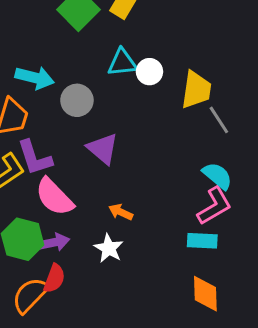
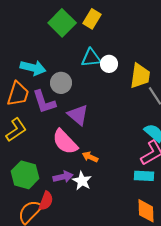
purple L-shape: (35, 158) -> (44, 102), moved
pink semicircle: (54, 197) -> (65, 142), moved
purple arrow: (54, 242) -> (63, 177), moved

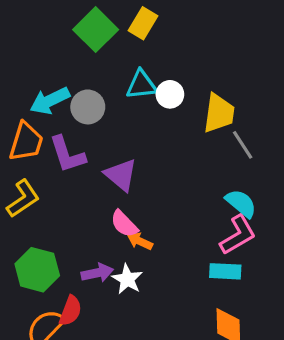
cyan arrow: (33, 68) -> (50, 101), turned 140
gray circle: (61, 83) -> (88, 107), moved
pink semicircle: (65, 142) -> (124, 224), moved, size x0.7

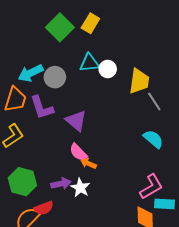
pink L-shape: (238, 235) -> (151, 187), moved
cyan rectangle: (225, 271) -> (164, 204), moved
red semicircle: (70, 311) -> (44, 208), turned 48

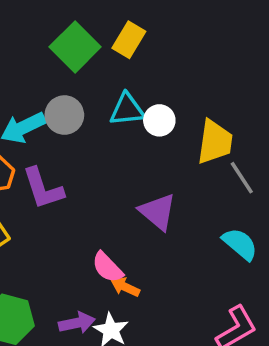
gray circle: (55, 77) -> (64, 115), moved
purple triangle: (76, 121) -> (158, 212), moved

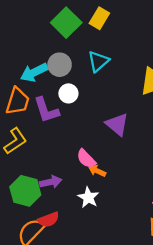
cyan triangle: (127, 110) -> (98, 61), turned -35
white circle: (159, 120) -> (68, 93), moved
purple arrow: (77, 323) -> (51, 182), moved

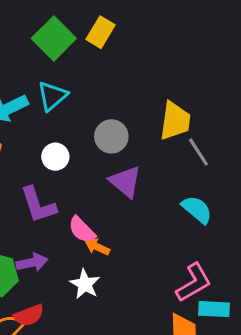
cyan triangle: (98, 61) -> (52, 96), moved
gray circle: (60, 65) -> (111, 136), moved
white circle: (68, 93) -> (55, 157), moved
purple L-shape: (46, 110) -> (38, 205), moved

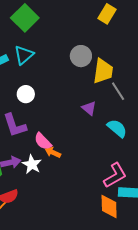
yellow rectangle: (100, 32) -> (107, 14), moved
gray circle: (111, 136) -> (81, 56), moved
purple triangle: (125, 182) -> (89, 108), moved, size x0.7
white star: (85, 284) -> (32, 164), moved

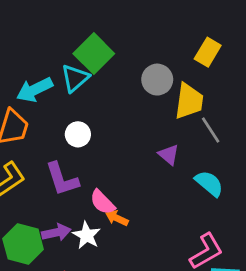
yellow rectangle: (107, 14) -> (208, 52), moved
green square: (25, 18) -> (94, 54), moved

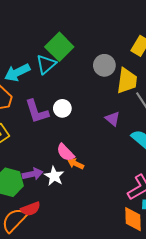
white circle: (78, 134) -> (62, 108), moved
purple L-shape: (62, 179) -> (37, 111), moved

